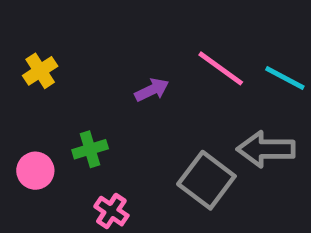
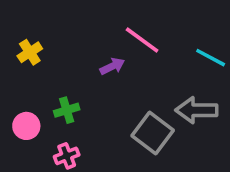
pink line: (221, 68) -> (142, 40), moved
pink cross: (111, 211) -> (67, 156), moved, turned 35

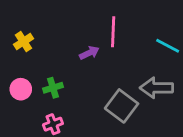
pink line: (142, 40) -> (113, 32), turned 56
pink circle: (26, 126) -> (21, 89), moved

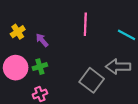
purple arrow: (89, 53) -> (42, 40), moved, turned -104
pink circle: (21, 89) -> (16, 68), size x1.5

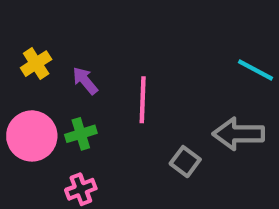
pink line: (85, 24) -> (143, 100), moved
gray square: (92, 80) -> (185, 162), size x0.6

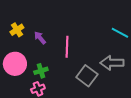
green cross: (81, 134) -> (41, 71), moved
gray square: (185, 162) -> (87, 76), size x1.5

